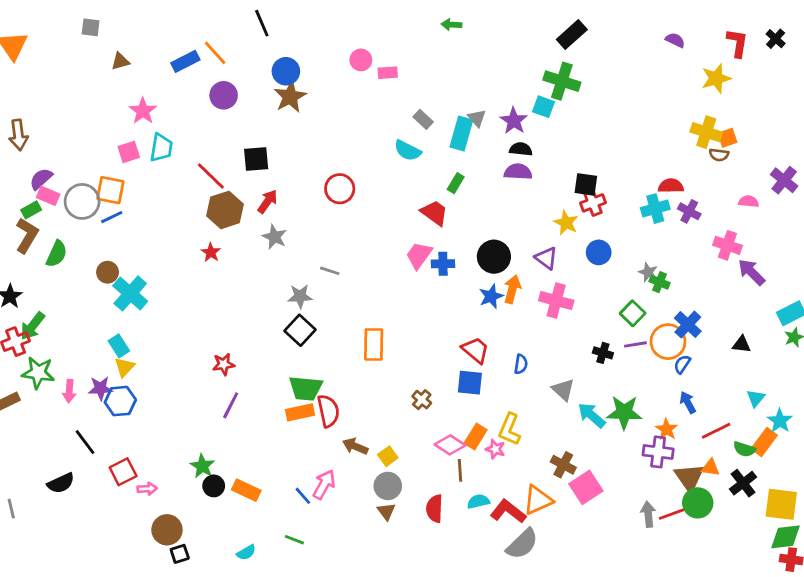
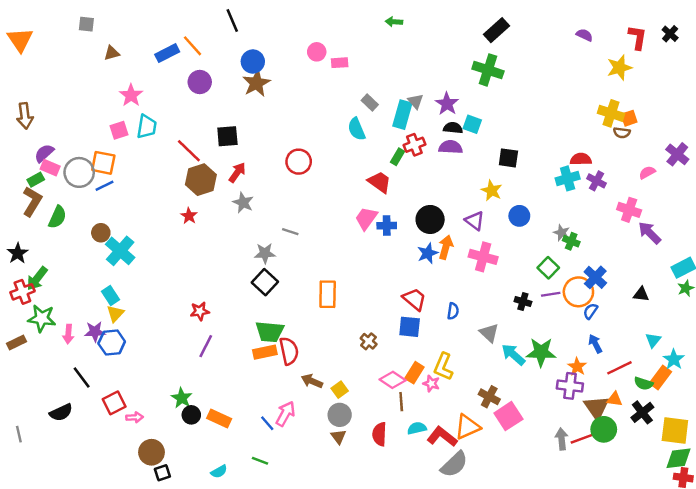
cyan square: (543, 107) -> (472, 124), moved
cyan semicircle: (408, 151) -> (357, 129), turned 40
pink semicircle: (749, 201) -> (647, 172), turned -35
red cross: (593, 203) -> (414, 145), moved

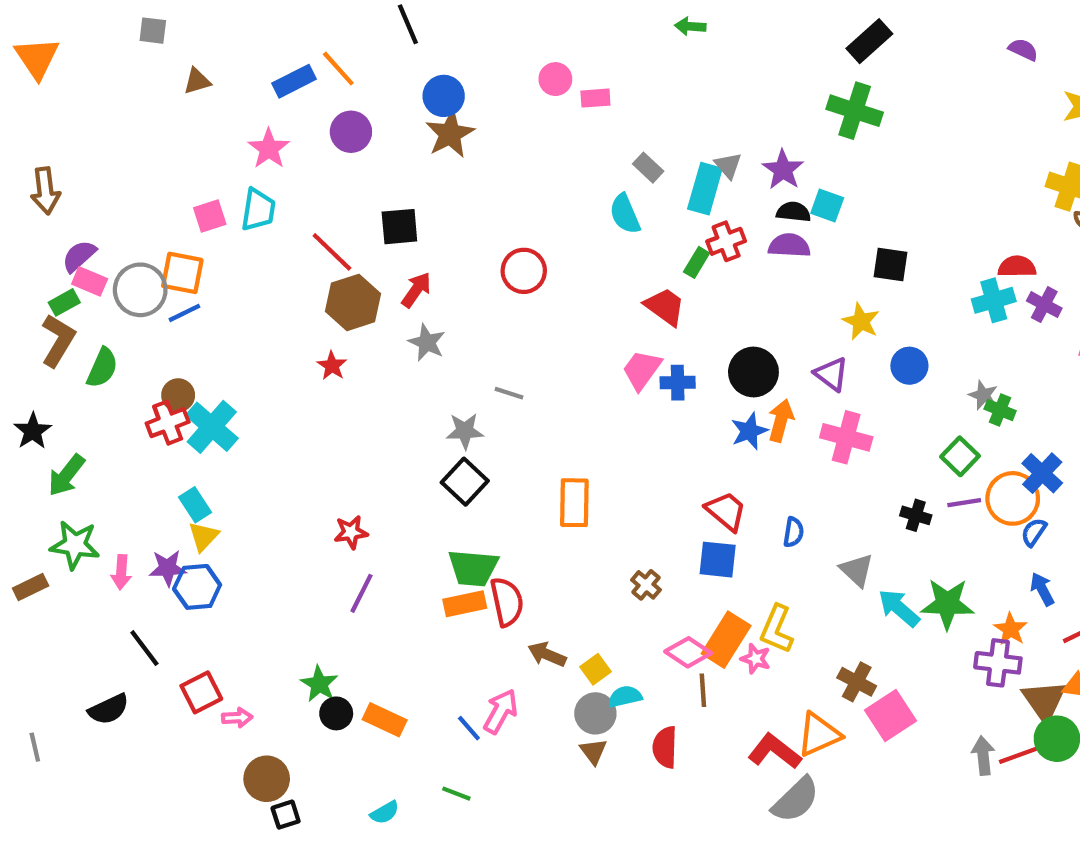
pink star: (131, 95) -> (269, 149), moved
red cross: (22, 292) -> (168, 423), moved
orange rectangle: (414, 373) -> (726, 640), size x1.4
cyan semicircle: (417, 428) -> (625, 697), moved

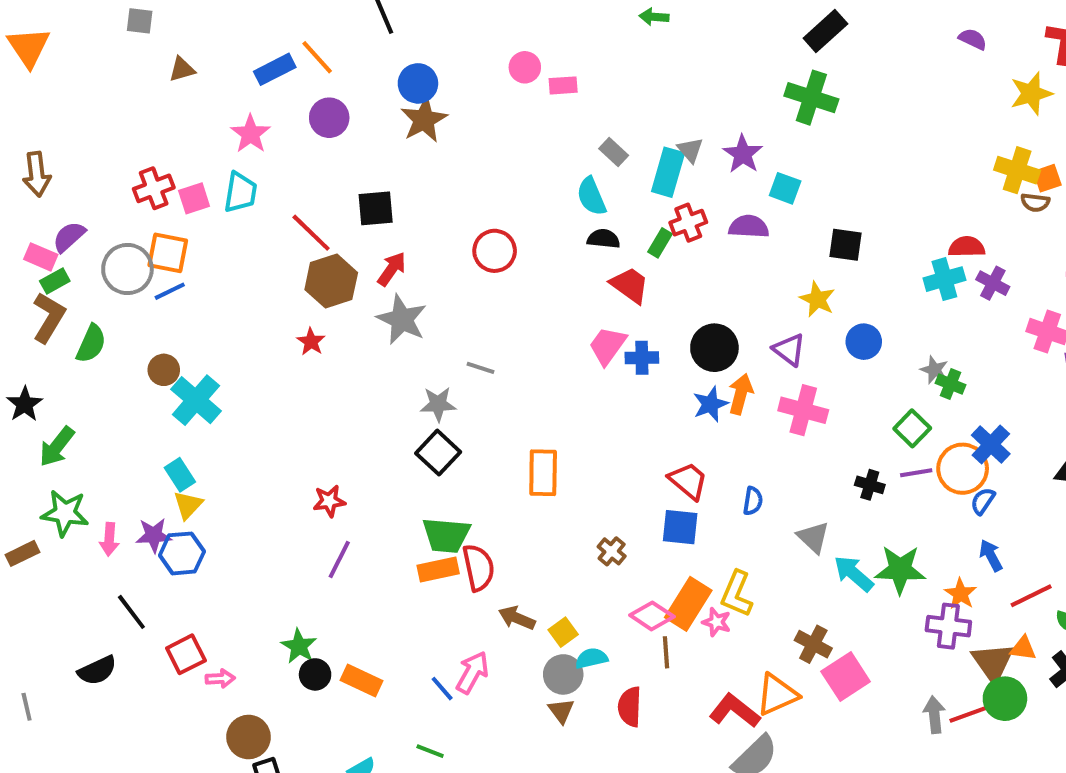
black semicircle: (794, 212) -> (604, 239), moved
pink rectangle: (90, 281) -> (41, 257), moved
gray star: (427, 343) -> (402, 319), size x1.4
red cross: (168, 423) -> (154, 188), moved

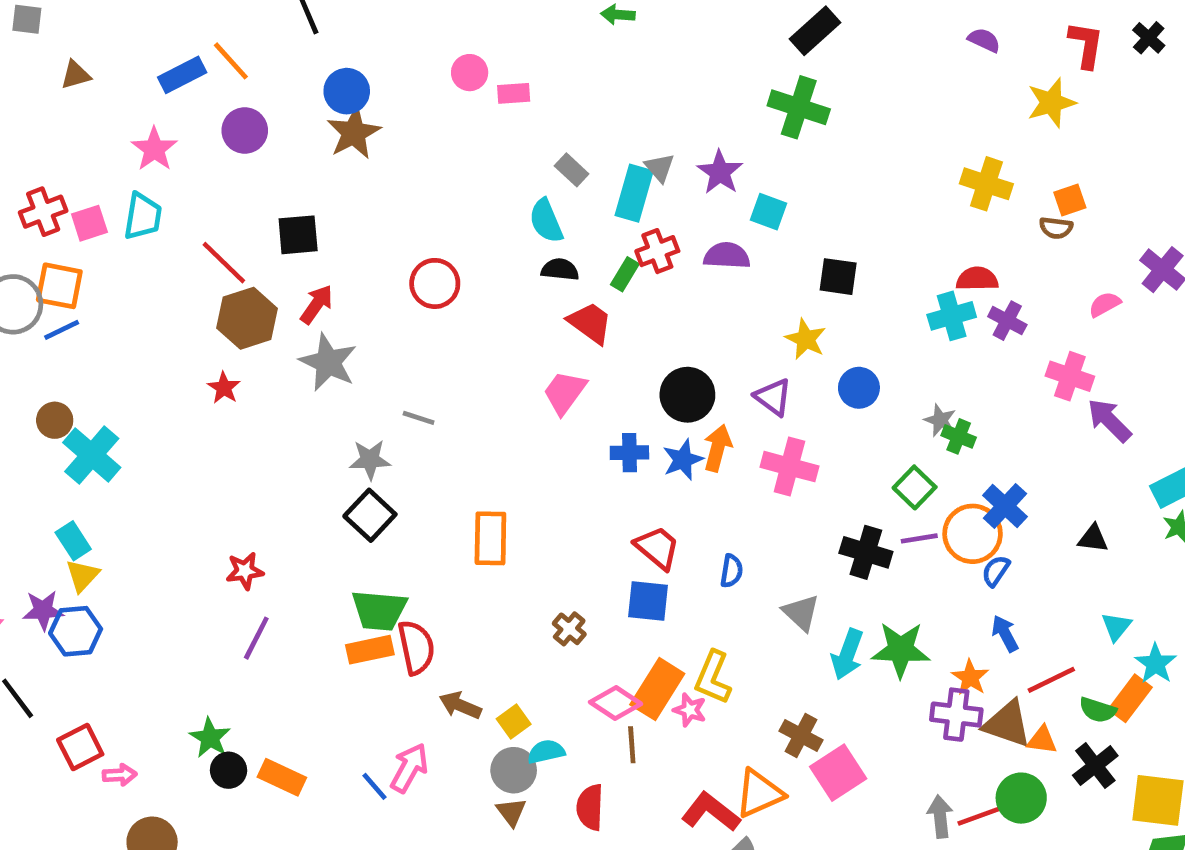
yellow cross: (1017, 170) -> (986, 184), moved
blue cross: (642, 358) -> (629, 453), moved
black cross: (870, 485) -> (866, 552), size x1.5
cyan arrow: (854, 574) -> (847, 654), turned -111
brown triangle: (993, 662) -> (1007, 724), moved, turned -36

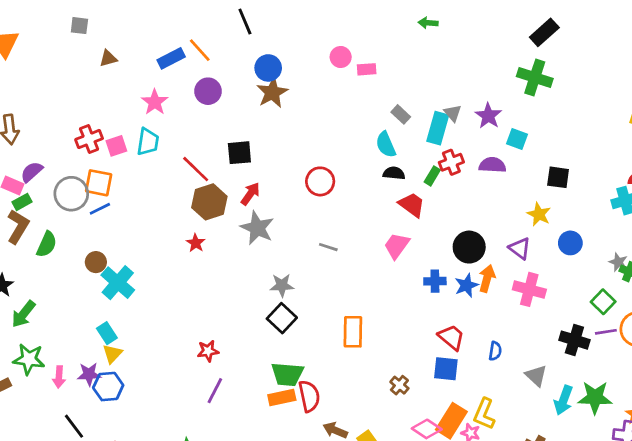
gray line: (419, 418) -> (328, 247), moved

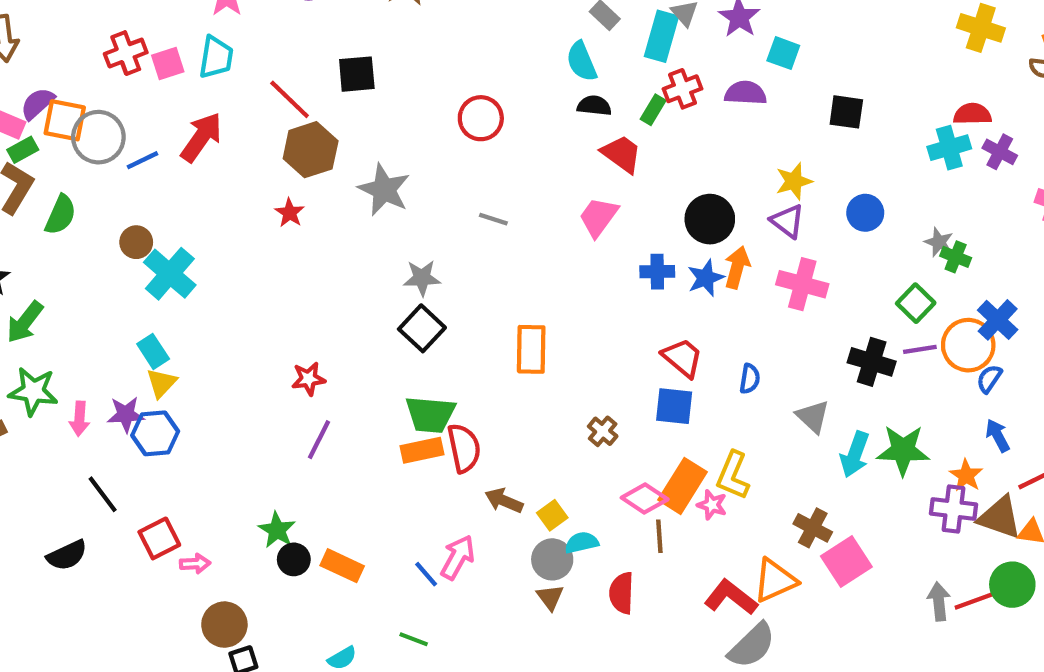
orange square: (99, 183) -> (65, 120), moved
red arrow: (250, 194) -> (201, 137), moved, size x1.4
yellow star: (539, 214) -> (794, 181), moved, turned 30

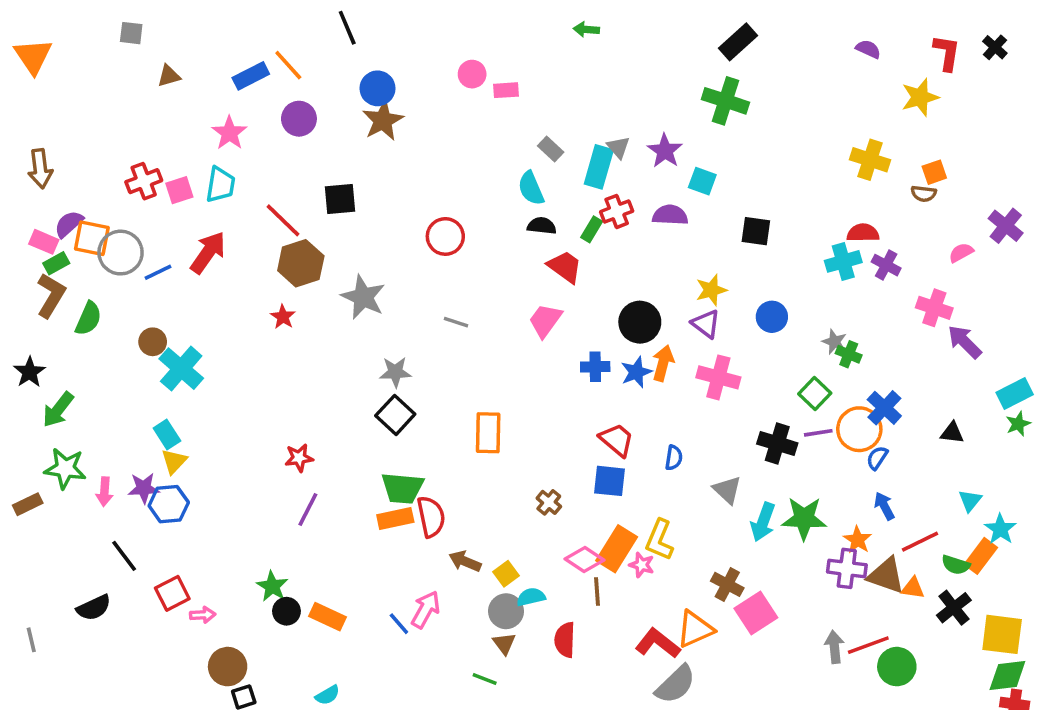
green circle: (1012, 585) -> (897, 667), moved
green line: (414, 639) -> (485, 679), moved

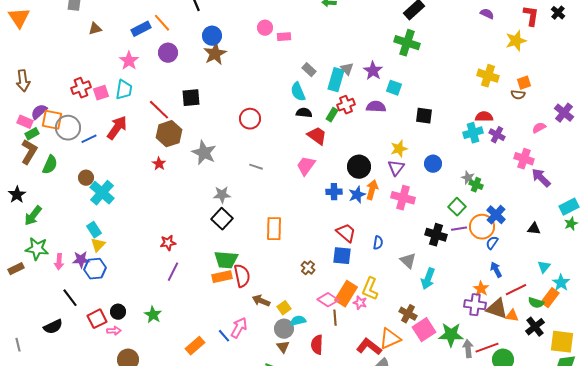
purple triangle: (706, 324) -> (396, 168), turned 30
green star: (804, 518) -> (451, 335), moved
black circle: (286, 611) -> (118, 312), moved
orange rectangle: (328, 617) -> (195, 346), moved, turned -66

